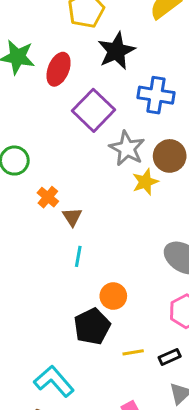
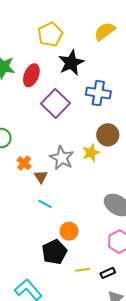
gray star: (127, 148) -> (62, 158), moved
cyan line: (78, 256) -> (45, 204), turned -72

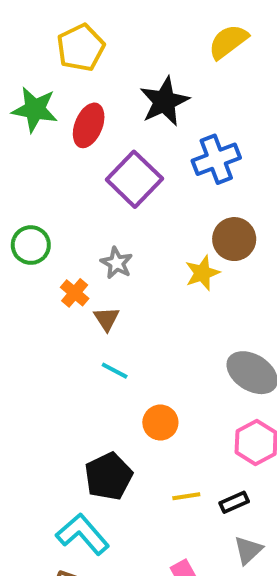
yellow pentagon: (50, 34) -> (81, 48), moved
blue cross: (98, 93) -> (216, 159), turned -30
gray star: (62, 158) -> (117, 263), moved, size x0.7
black pentagon: (54, 252) -> (109, 476), moved

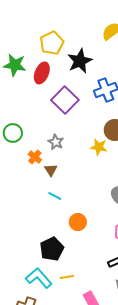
yellow pentagon: (81, 48) -> (52, 43), moved
yellow star: (202, 273) -> (99, 147), turned 30
yellow line: (186, 496) -> (67, 277), moved

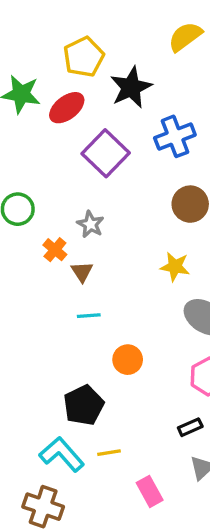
red ellipse: (42, 73) -> (67, 108), turned 30
yellow star: (99, 147) -> (175, 267), moved
cyan line: (55, 196) -> (89, 316), turned -32

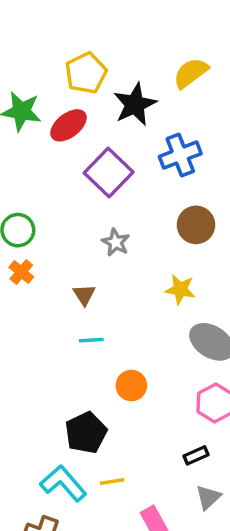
yellow semicircle: (185, 37) -> (191, 73), moved
gray star: (90, 224) -> (116, 242), moved
orange cross: (55, 250) -> (21, 272), moved

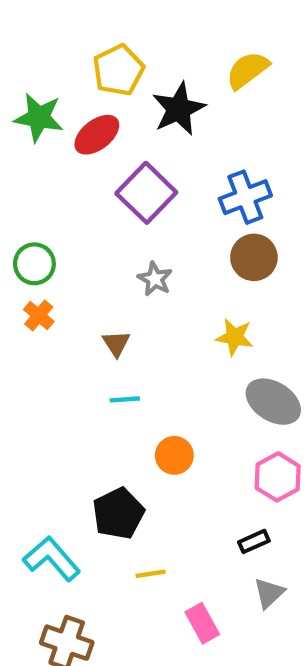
blue cross: (180, 155) -> (245, 197), moved
cyan L-shape: (63, 483) -> (52, 559), moved

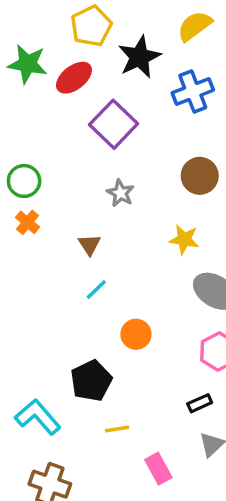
blue cross: (245, 197) -> (193, 91), moved
cyan line: (125, 399) -> (96, 289), turned -40

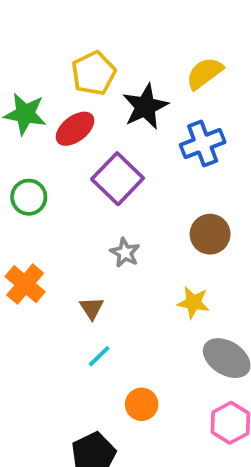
green circle: (24, 181) -> (29, 197), moved
orange cross: (27, 222) -> (25, 284), size x1.5

